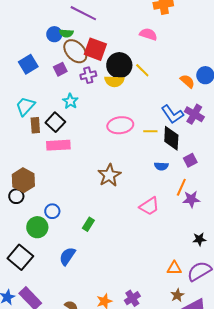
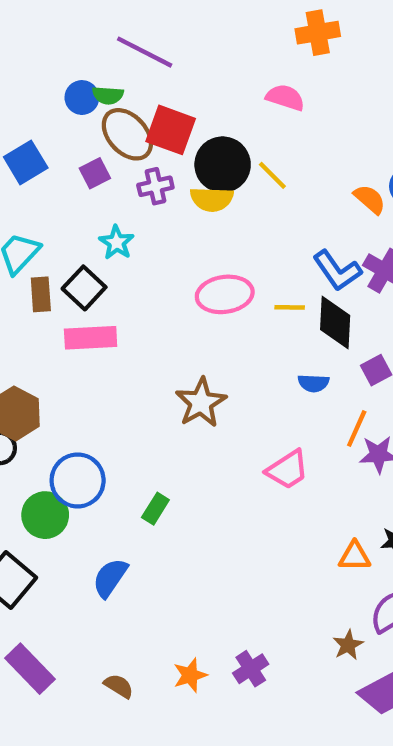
blue circle: (52, 211) -> (78, 480), size x1.6
orange triangle: (174, 268) -> (355, 556), moved
brown star: (177, 295) -> (348, 645), moved

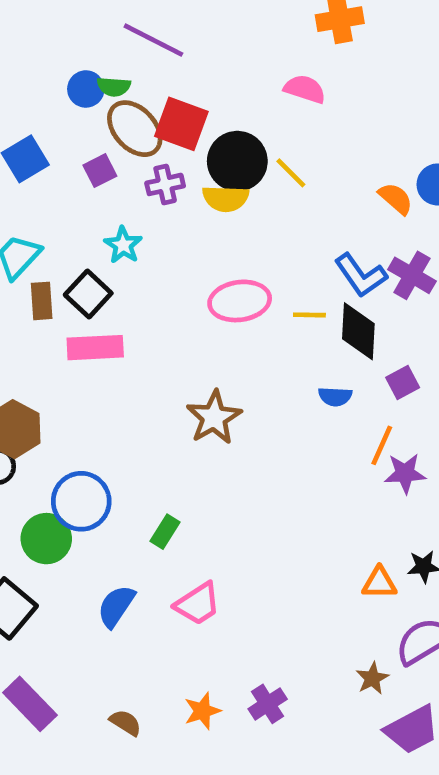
pink trapezoid: (287, 470) -> (198, 604), moved

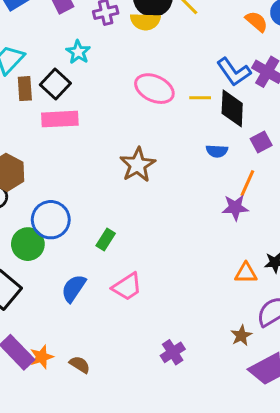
pink ellipse: (240, 301) -> (154, 89), turned 33
purple star: (405, 473) -> (235, 207), moved
orange star: (202, 711) -> (42, 357), moved

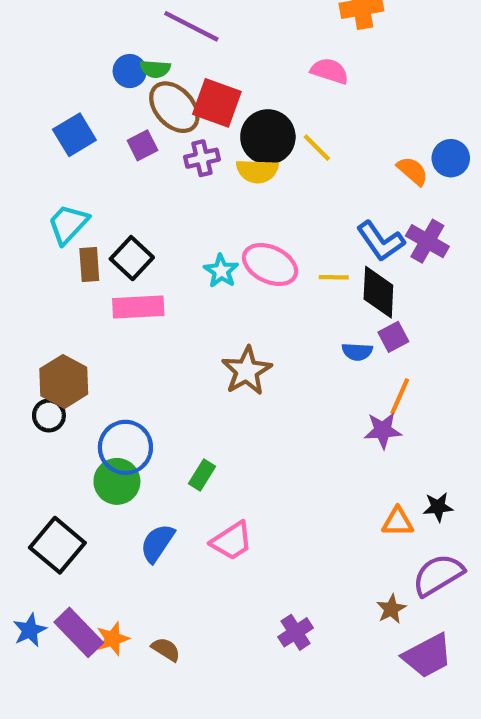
cyan star: (78, 52) -> (221, 271), moved
purple square: (261, 142) -> (393, 337), moved
green circle: (28, 244) -> (117, 481), moved

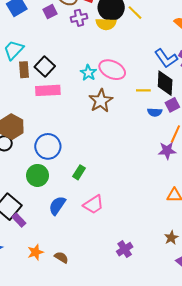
yellow line: (334, 277) -> (143, 90), moved
brown star: (247, 371) -> (101, 101), moved
blue circle: (125, 447) -> (48, 146), moved
purple rectangle: (79, 632) -> (19, 220), moved, size x0.6

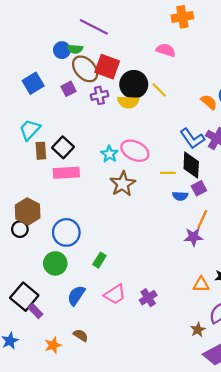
purple cross: (125, 249) -> (148, 298), moved
brown semicircle: (61, 257) -> (81, 335), moved

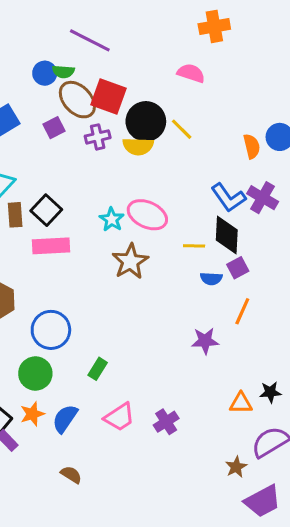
orange semicircle: (209, 102) -> (252, 146), turned 35
purple star: (193, 237) -> (205, 341), moved
orange star: (53, 345) -> (32, 414), moved

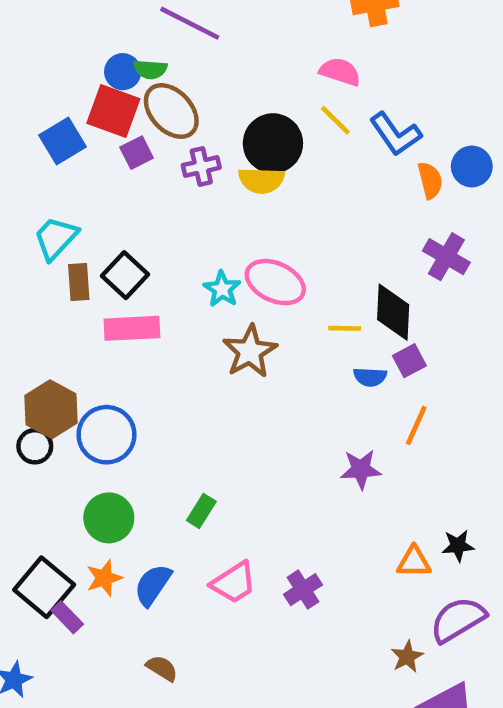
red square: (109, 96) -> (113, 111), moved
yellow line: (182, 129) -> (335, 120), moved
blue L-shape: (228, 198) -> (395, 134), moved
blue circle: (51, 330) -> (106, 435), moved

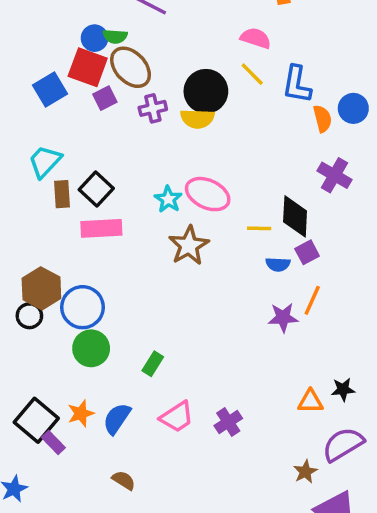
blue L-shape: (395, 134) -> (297, 84), turned 45
purple star: (361, 469) -> (283, 317), moved
green circle: (109, 518) -> (91, 348), moved

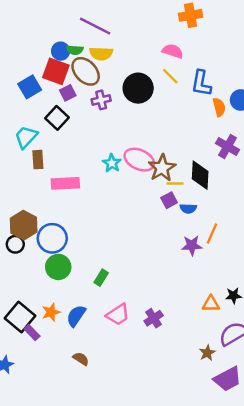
yellow semicircle: (197, 119) -> (101, 53), moved
black square: (96, 189) -> (57, 118), moved
brown star: (189, 245) -> (162, 168), moved
purple square: (307, 252) -> (169, 200), moved

